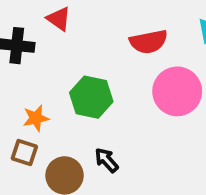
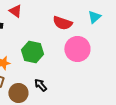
red semicircle: (149, 42) -> (62, 23), turned 30

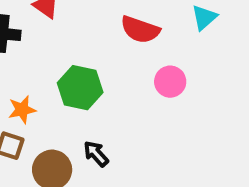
pink circle: (77, 49) -> (170, 82), size x0.6

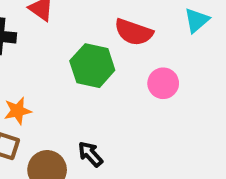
green hexagon: (80, 88) -> (92, 66), moved

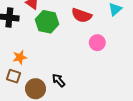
green hexagon: (92, 66) -> (47, 22), moved

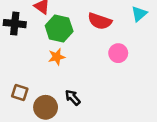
orange star: (20, 57) -> (57, 57), moved

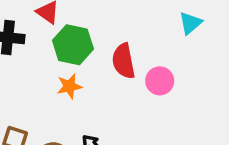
red semicircle: (100, 21) -> (124, 61), moved, turned 60

